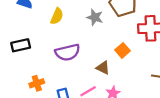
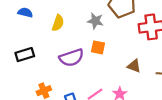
orange square: (123, 50) -> (98, 47), moved, turned -32
brown triangle: (103, 68) -> (134, 66), moved

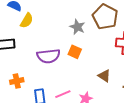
yellow semicircle: (58, 23) -> (27, 21), moved

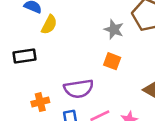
purple semicircle: (48, 56) -> (79, 89), moved

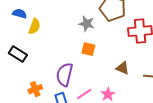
black rectangle: (24, 56) -> (18, 54), turned 48
purple semicircle: (79, 89) -> (65, 75), turned 120

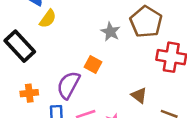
orange square: (88, 49) -> (93, 65), moved
black rectangle: (18, 54) -> (20, 46), size x1.4

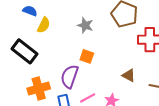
gray star: (110, 32) -> (85, 25), moved
orange cross: (29, 93) -> (39, 89), size x1.5

